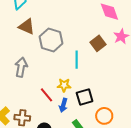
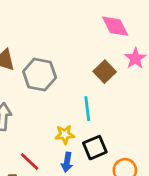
cyan line: (77, 60) -> (87, 109), moved
red line: (47, 95) -> (30, 162), moved

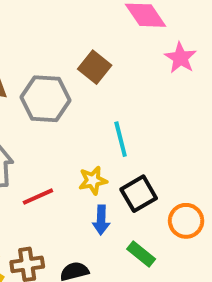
brown square: (105, 72) -> (95, 67), moved
red line: (30, 162) -> (38, 197), moved, turned -60

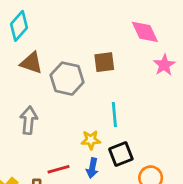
brown square: (95, 67) -> (104, 62), turned 35
red line: (38, 197) -> (59, 169), moved

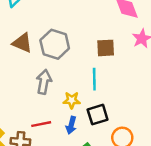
brown square: (104, 62) -> (106, 48), moved
brown triangle: (31, 63) -> (22, 43), moved
gray arrow: (29, 120) -> (44, 82), moved

